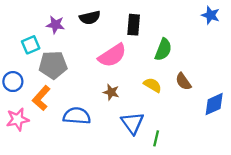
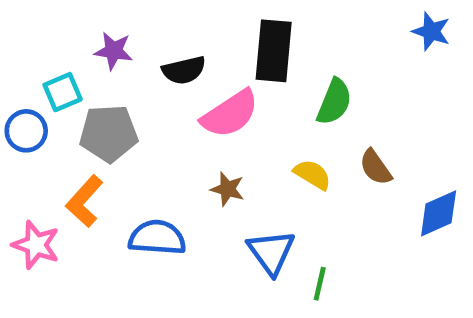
black semicircle: (90, 18) -> (184, 70), moved
black rectangle: (134, 25) -> (274, 51), size x1.4
blue circle: (13, 82) -> (26, 131), moved
pink star: (18, 119) -> (36, 245), turned 30

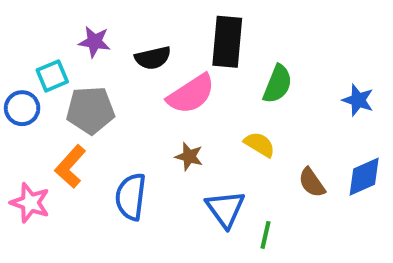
blue star: (431, 31) -> (358, 100), moved
brown semicircle: (375, 167) -> (312, 183), moved
blue semicircle: (157, 238) -> (131, 197), turned -87

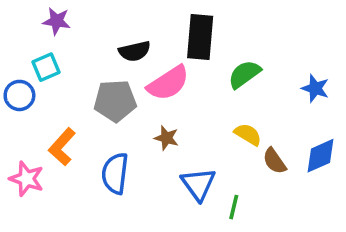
purple star: (94, 42) -> (57, 21), moved
green semicircle: (278, 84) -> (244, 74), turned -148
gray pentagon: (90, 110) -> (115, 101), moved
yellow semicircle: (259, 144) -> (248, 134), moved

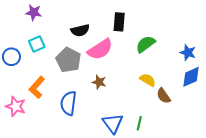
black rectangle: (200, 37) -> (119, 22), size x0.7
cyan square: (46, 67) -> (37, 44), moved
gray pentagon: (115, 101) -> (68, 60), turned 30
blue diamond: (321, 156) -> (191, 77), moved
blue triangle: (198, 184) -> (113, 123), moved

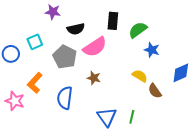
purple star: (34, 12) -> (53, 12), moved
green semicircle: (146, 44) -> (138, 30), moved
blue star: (188, 53) -> (152, 50), moved

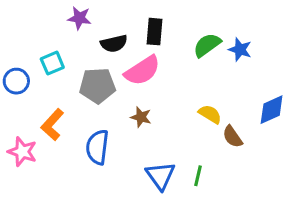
black rectangle: (113, 21) -> (154, 32), moved
blue star: (152, 50) -> (240, 50), moved
gray pentagon: (65, 57) -> (97, 86), turned -30

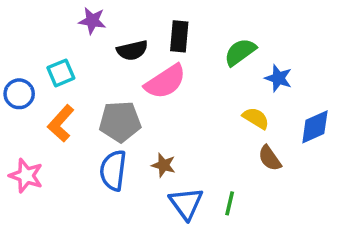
blue star: (240, 50) -> (278, 78), moved
gray pentagon: (97, 86) -> (120, 122), moved
yellow semicircle: (210, 114) -> (256, 118), moved
brown star: (141, 117) -> (164, 165), moved
orange L-shape: (52, 125) -> (61, 123), moved

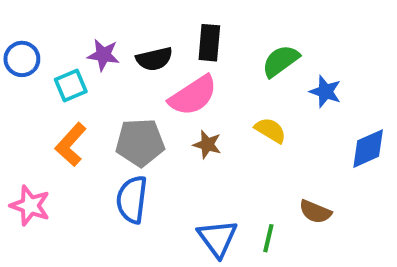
purple star: (92, 21) -> (103, 55), moved
blue circle: (19, 94) -> (22, 59), moved
yellow semicircle: (256, 118) -> (270, 130), moved
brown semicircle: (270, 158) -> (315, 212), moved, turned -32
brown star: (164, 165) -> (207, 144), moved

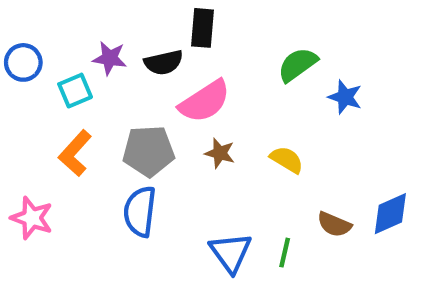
black rectangle: (209, 43) -> (203, 28), moved
yellow semicircle: (270, 130) -> (287, 160), moved
blue diamond: (368, 149) -> (390, 214), moved

